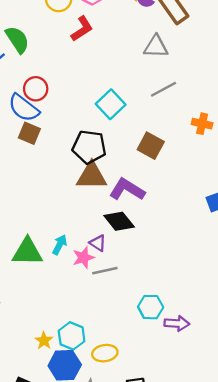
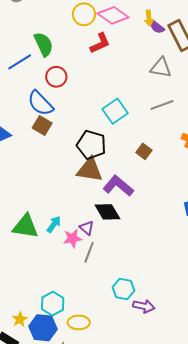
red circle: (36, 89) -> (56, 77), moved
brown square: (151, 146) -> (144, 151), size x0.7
gray line: (105, 271) -> (89, 252), turned -65
yellow star: (44, 341) -> (20, 319), moved

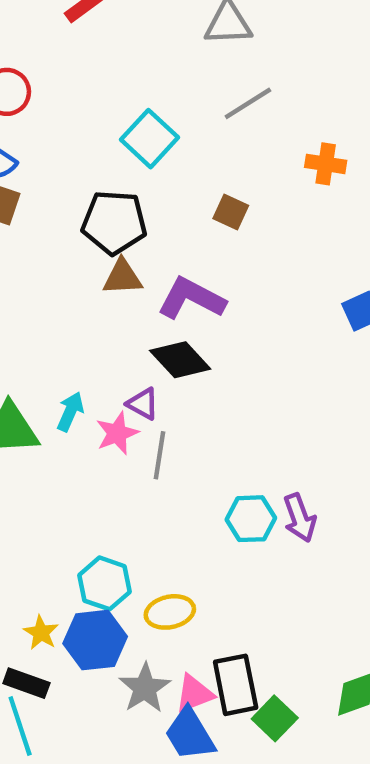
brown triangle: (90, 170) -> (122, 277), size x0.7
purple arrow: (144, 306) -> (300, 518), moved, turned 70

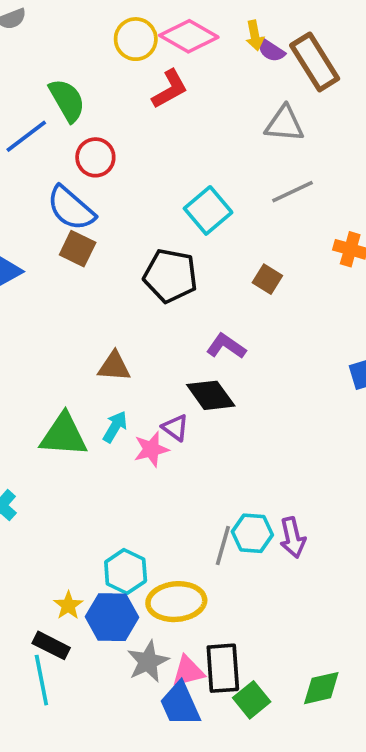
brown triangle: (122, 277) -> (114, 366), moved
purple L-shape: (191, 298) -> (226, 346), size x0.7
gray line: (159, 455) -> (223, 546), moved
yellow ellipse: (170, 612) -> (176, 602), size x1.4

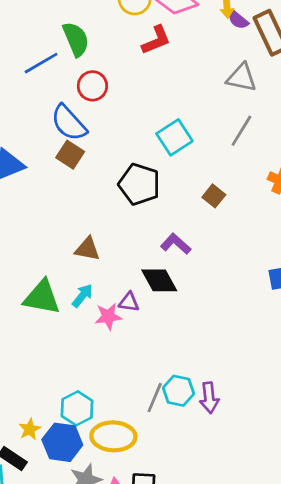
gray line: (293, 192) -> (241, 131), turned -40
purple triangle: (175, 428) -> (129, 302), turned -35

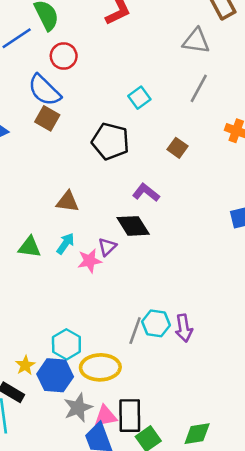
cyan square: (174, 137) -> (139, 98), size x0.7
green triangle: (42, 297) -> (29, 247), size x0.7
purple triangle: (129, 302) -> (107, 247), turned -48

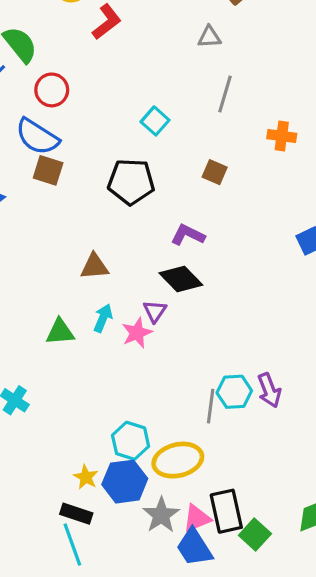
gray triangle: (196, 41) -> (209, 37), size x0.7

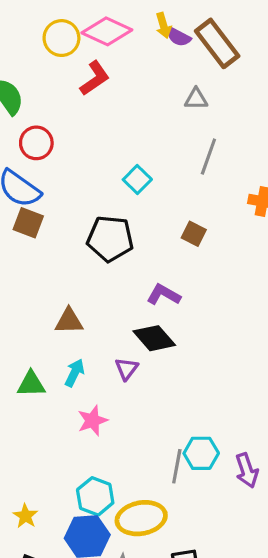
pink star: (137, 333) -> (92, 421), moved
purple arrow: (269, 390) -> (247, 470), moved
yellow star: (86, 477) -> (25, 516), moved

